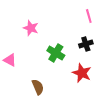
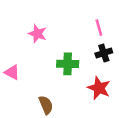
pink line: (89, 16) -> (99, 28), moved
green cross: (56, 53) -> (68, 64), turned -30

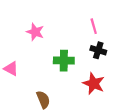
black cross: (104, 53) -> (98, 50), turned 35

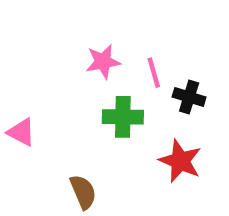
pink line: (94, 26) -> (154, 73), moved
pink star: (35, 32) -> (103, 62), moved, turned -30

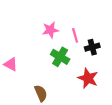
black cross: (189, 97) -> (92, 47), turned -32
green cross: (123, 117) -> (60, 57), turned 30

